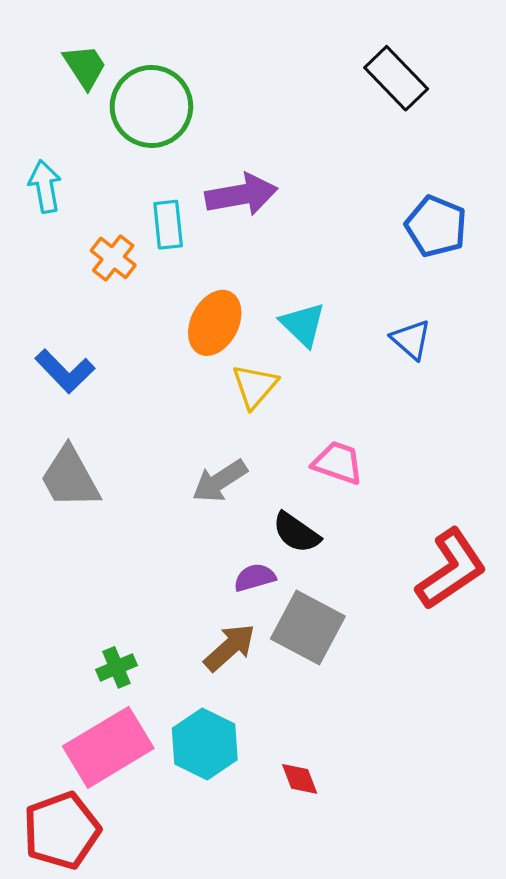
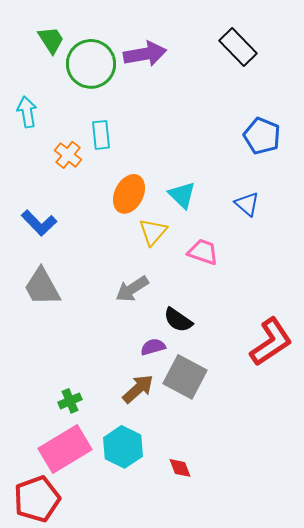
purple arrow: (241, 195) -> (145, 54), moved
pink trapezoid: (338, 463) -> (203, 252), moved

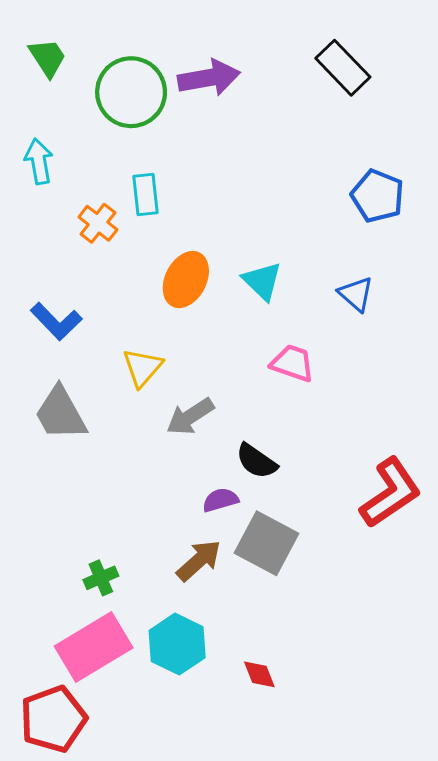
green trapezoid: (51, 40) -> (48, 58), moved
yellow triangle: (153, 232) -> (143, 367), moved

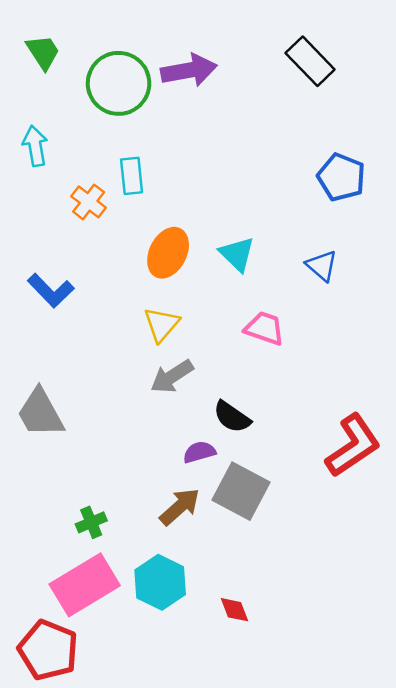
yellow triangle: (143, 367) -> (162, 324), moved
gray trapezoid: (60, 414) -> (40, 413), moved
red pentagon: (53, 719) -> (48, 650), turned -30

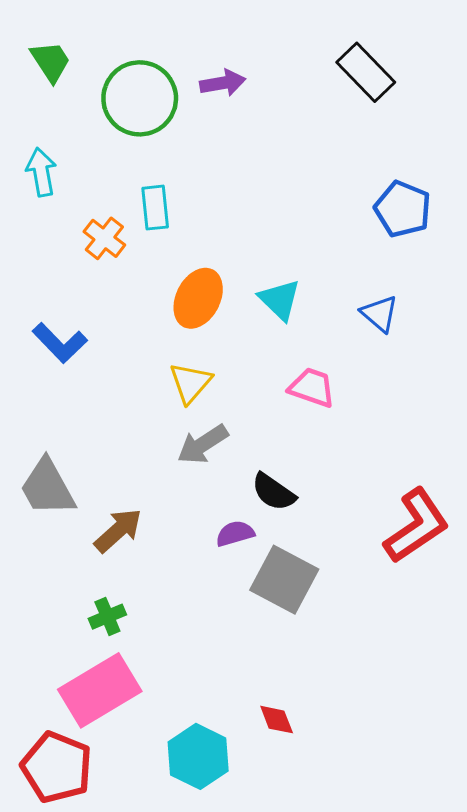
purple arrow: (189, 70) -> (223, 83), size x0.7
brown arrow: (180, 507) -> (118, 530), moved
cyan hexagon: (160, 582) -> (198, 756), moved

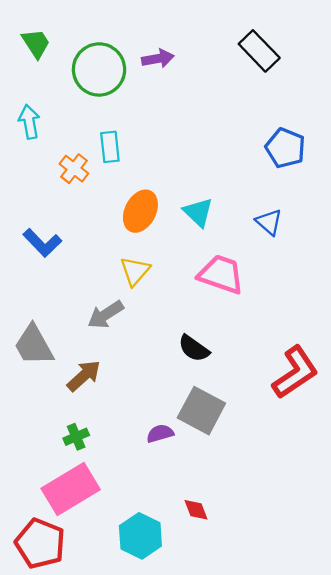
pink trapezoid: (312, 387) -> (221, 274), size x1.4
gray arrow: (203, 444) -> (106, 315), moved
purple semicircle: (235, 534) -> (160, 433), moved

